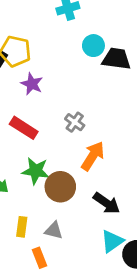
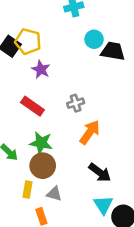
gray cross: (75, 122) -> (76, 103), turned 35
brown circle: (60, 187) -> (43, 166), moved
cyan triangle: (112, 241) -> (103, 205), turned -30

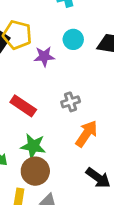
cyan circle: (94, 39) -> (73, 39), moved
purple star: (41, 69) -> (44, 56), moved, turned -30

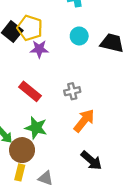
purple star: (44, 56) -> (39, 49), moved
brown circle: (35, 171) -> (22, 150), moved

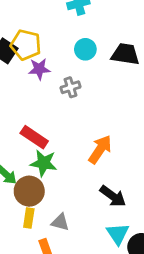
red rectangle: (30, 91) -> (34, 137), moved
gray cross: (72, 91) -> (70, 87), moved

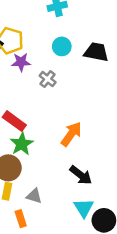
gray cross: (70, 87) -> (48, 79), turned -35
green star: (44, 163) -> (22, 144), turned 30

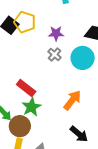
cyan circle: (62, 46) -> (83, 58), moved, size x1.5
purple star: (21, 62) -> (56, 33), moved

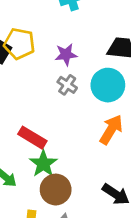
orange arrow: (72, 100) -> (111, 130), moved
brown circle: (20, 126) -> (56, 190), moved

